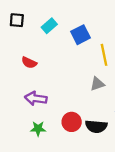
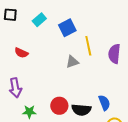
gray triangle: (97, 84) -> (72, 62), moved
purple arrow: (36, 98) -> (15, 88), moved, turned -108

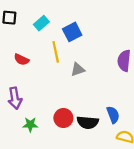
yellow line: (88, 46) -> (56, 52), moved

